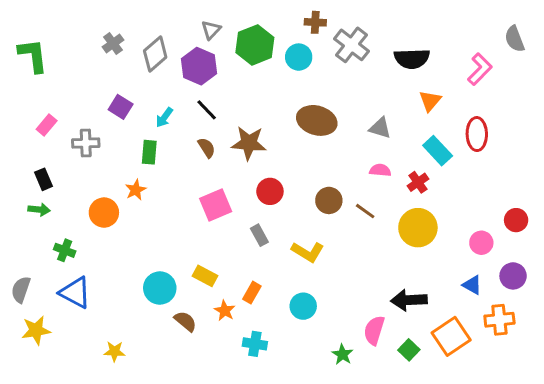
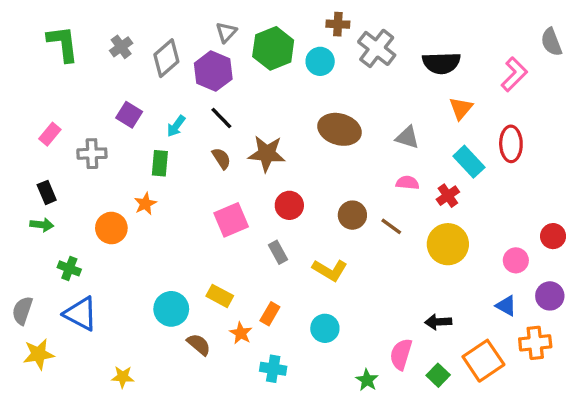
green L-shape: (33, 56) -> (63, 44), moved
black arrow: (409, 300) -> (438, 322), size x0.7

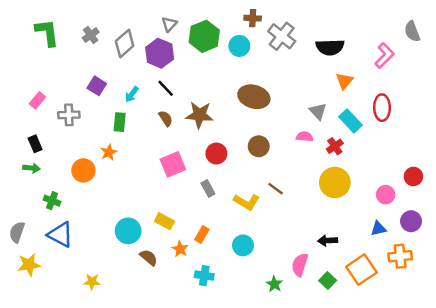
gray triangle: (407, 137) -> (318, 111), moved, turned 30
brown circle: (352, 215) -> (259, 146), moved
brown line: (391, 226) -> (276, 189), moved
blue triangle: (506, 306) -> (378, 228), turned -42

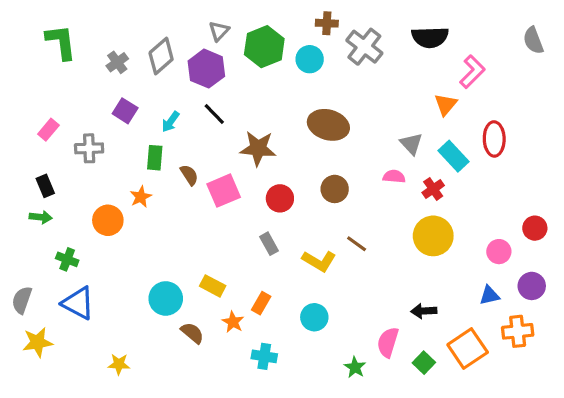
gray cross: (91, 35) -> (117, 62), moved
black semicircle: (330, 47) -> (430, 37), moved
pink L-shape: (384, 56) -> (472, 72), moved
brown semicircle: (166, 118) -> (189, 175), moved
pink square: (173, 164) -> (224, 191), moved

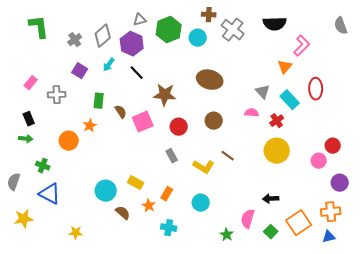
gray triangle: (219, 31) -> (140, 20), turned 32
cyan arrow: (170, 122) -> (109, 65), moved
red circle: (535, 228) -> (333, 146), moved
blue triangle: (489, 295) -> (329, 237), moved
gray semicircle: (22, 300) -> (14, 182), moved

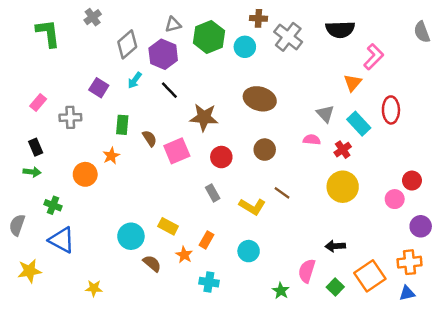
gray cross: (75, 40) -> (93, 17), moved

